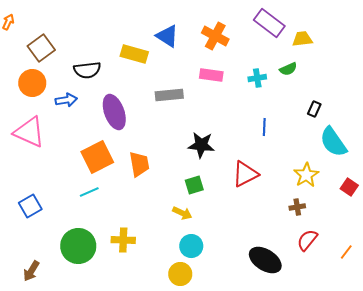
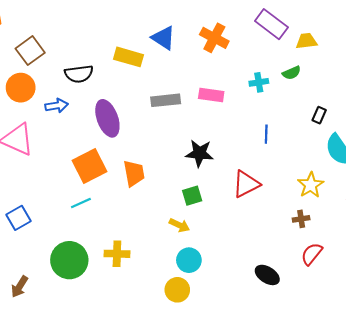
pink rectangle: (211, 75) -> (211, 95), moved
black ellipse: (265, 260) -> (267, 275), size x0.7

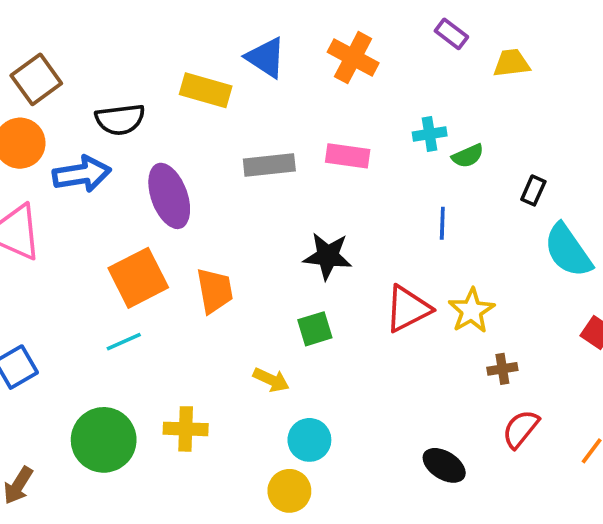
purple rectangle: (271, 24) -> (451, 34), size x0.6
green semicircle: (292, 73) -> (468, 156), moved
blue arrow: (57, 106) -> (82, 174), size x1.4
yellow star: (311, 185) -> (471, 311), moved
yellow arrow: (179, 225) -> (271, 380), moved

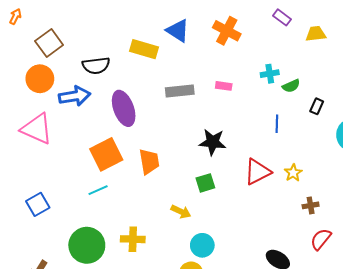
pink rectangle: (348, 156) -> (224, 86), size x0.7
black rectangle: (533, 190) -> (317, 106), moved
yellow star: (471, 311) -> (293, 173), size x0.7

